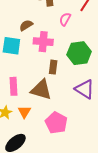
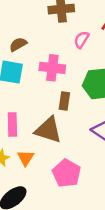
brown semicircle: (26, 25) -> (18, 44), moved

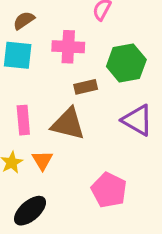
brown rectangle: (64, 101) -> (86, 87), turned 72
pink pentagon: (66, 173) -> (109, 190), moved

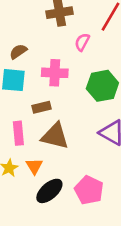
brown rectangle: (86, 87) -> (42, 107), moved
black ellipse: (30, 211) -> (49, 191), moved

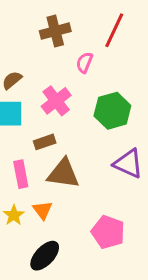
pink cross: (55, 73) -> (56, 101), turned -35
black ellipse: (49, 191) -> (45, 256), moved

